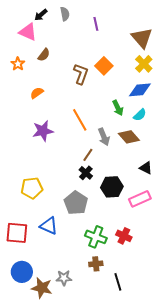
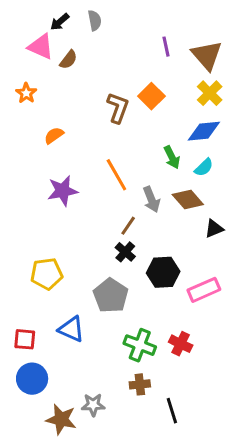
purple line: (96, 24) -> (166, 47), moved
brown semicircle: (44, 55) -> (68, 60), moved
black triangle: (146, 168) -> (214, 229), moved, turned -48
red square: (17, 233) -> (25, 339), size x0.7
blue circle: (22, 272) -> (32, 379), moved

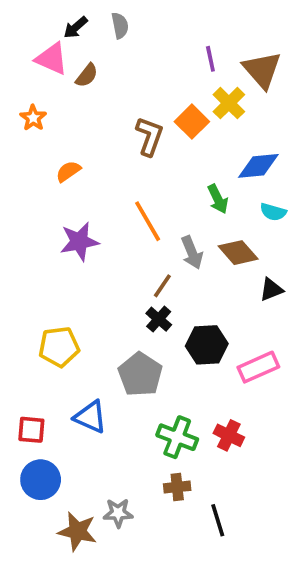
yellow cross: (210, 93) -> (229, 103), moved
cyan semicircle: (204, 167) -> (273, 212), moved, turned 60

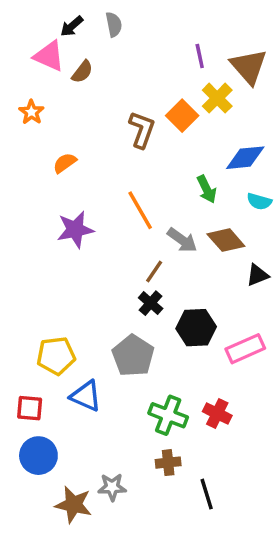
gray arrow: (192, 253) -> (182, 240), turned -32
yellow pentagon: (59, 347) -> (56, 356), moved

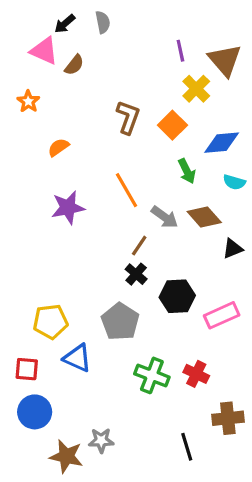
orange square: (182, 116) -> (172, 125), moved
brown cross: (168, 463) -> (228, 418), moved, size x1.4

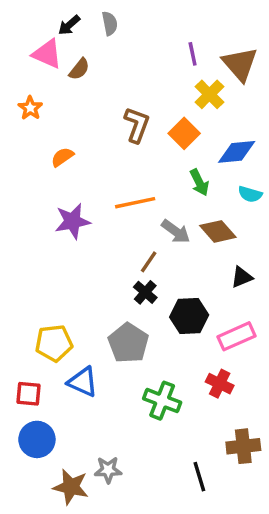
orange line: (127, 190) -> (135, 203), turned -72
black triangle: (233, 249) -> (242, 277), moved
red cross: (196, 374) -> (220, 384), moved

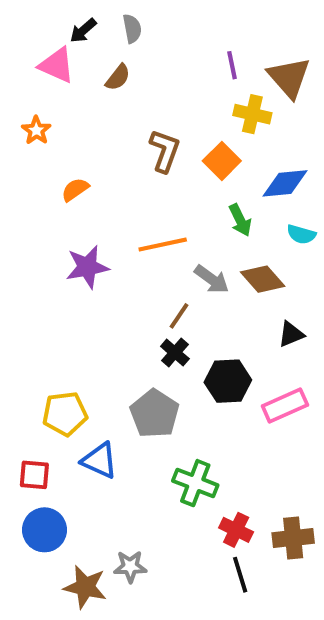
brown semicircle: (79, 69) -> (118, 77), moved
yellow cross: (209, 94) -> (252, 114), turned -32
red cross: (220, 384) -> (236, 530), moved

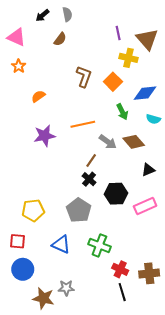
pink triangle: (57, 65) -> (17, 37), moved
blue triangle: (100, 461) -> (61, 244), moved

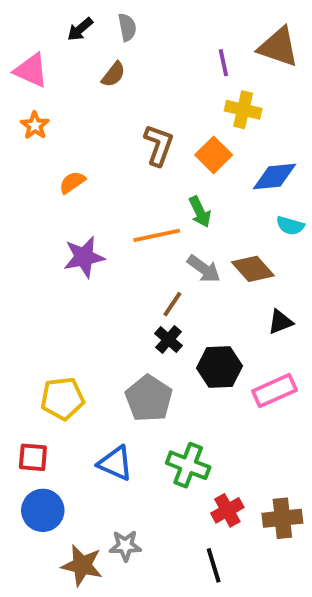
brown triangle: (147, 39) -> (278, 47), moved, turned -30
green arrow: (122, 112) -> (200, 212), moved
red cross: (120, 269) -> (227, 510), turned 35
black line: (122, 292) -> (214, 565), moved

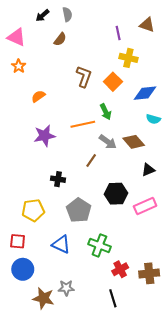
brown triangle: (278, 47) -> (147, 25), size x0.7
black cross: (168, 340) -> (58, 179), moved, turned -32

